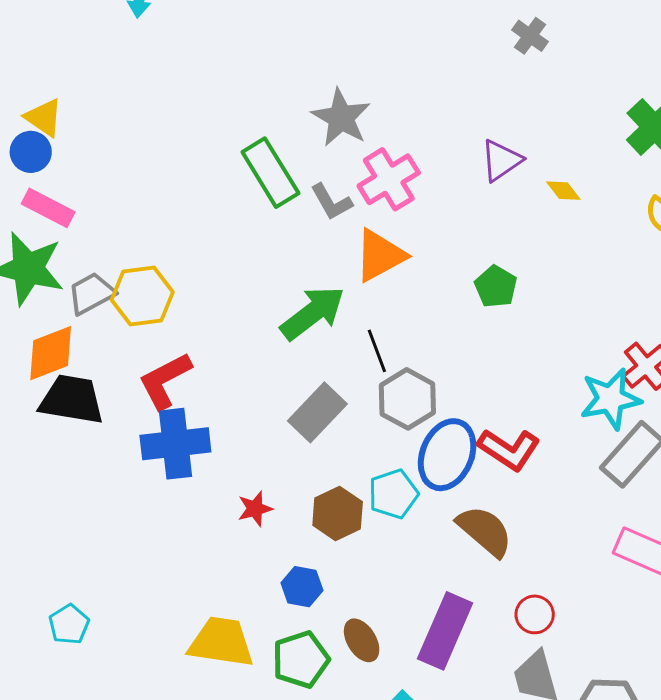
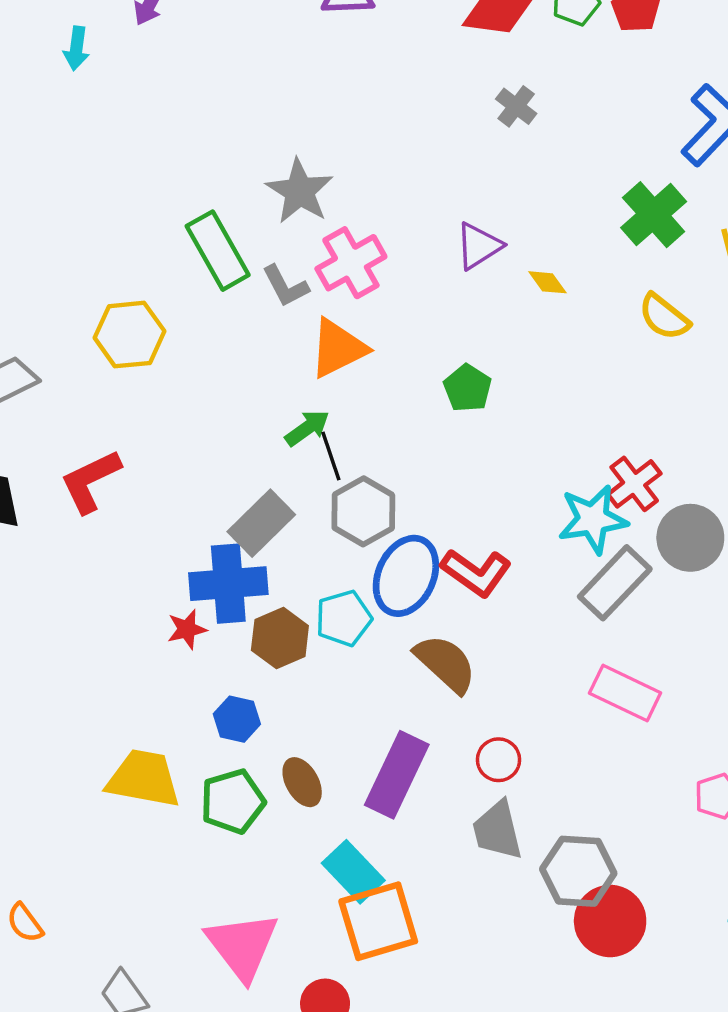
yellow hexagon: (142, 296) -> (129, 335), moved
green arrow: (313, 313) -> (307, 428), moved, size x0.6
blue cross: (175, 444) -> (228, 584), moved

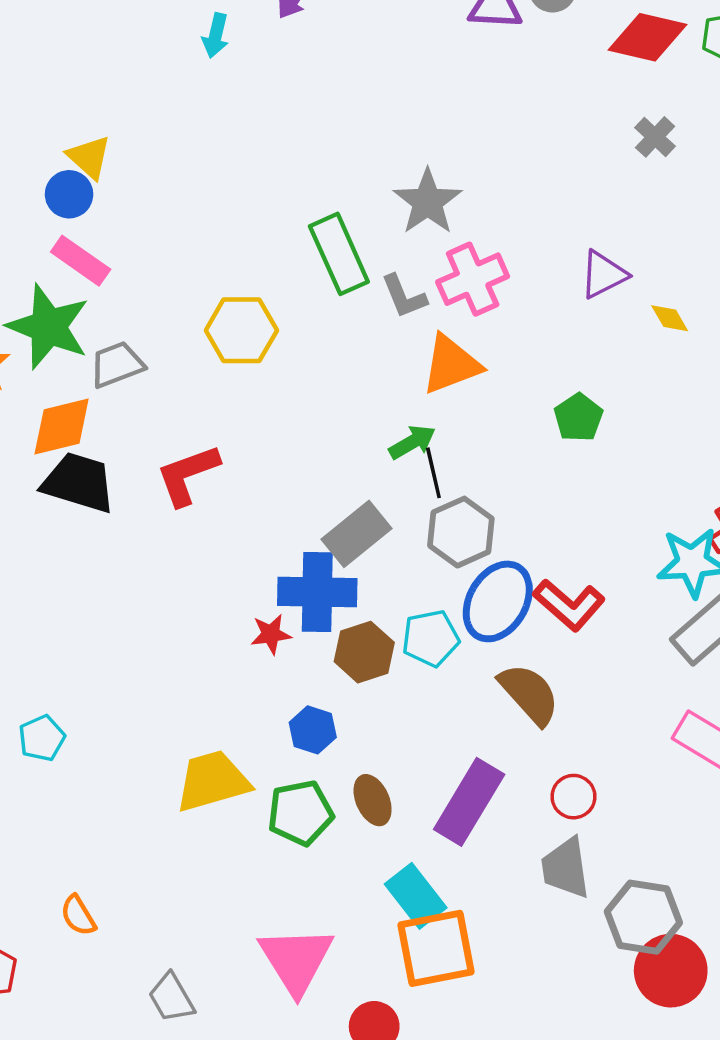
yellow trapezoid: (144, 779) -> (213, 781), turned -32

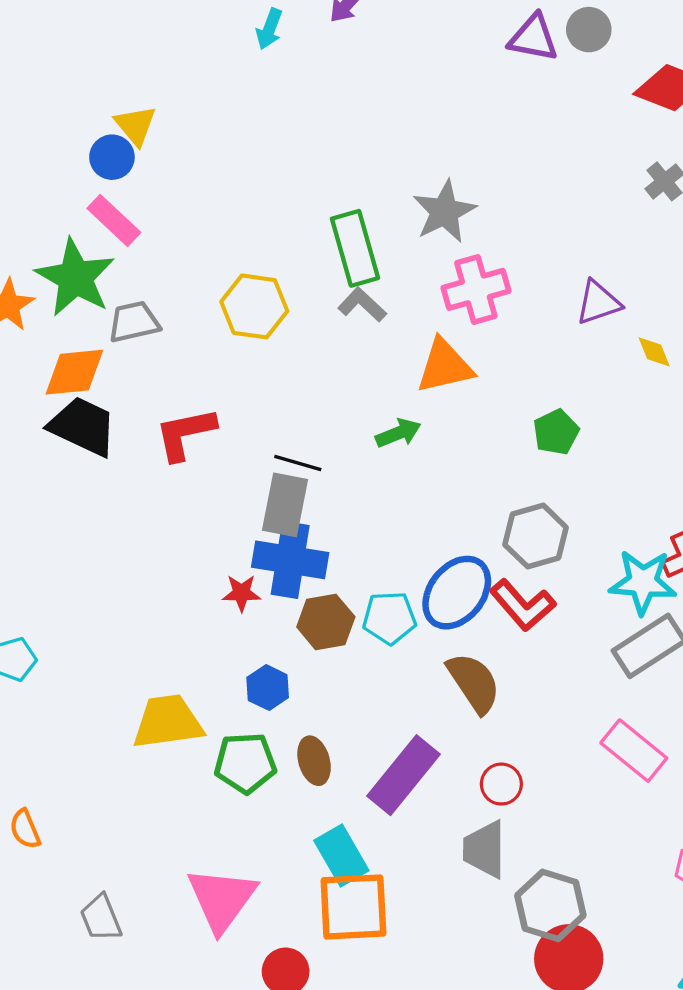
gray L-shape: (404, 296) -> (362, 305), moved, turned 147
black line: (433, 473) -> (298, 463), moved, turned -69
gray hexagon: (461, 532) -> (536, 536), moved
gray rectangle: (356, 534) -> (285, 505), moved, turned -48

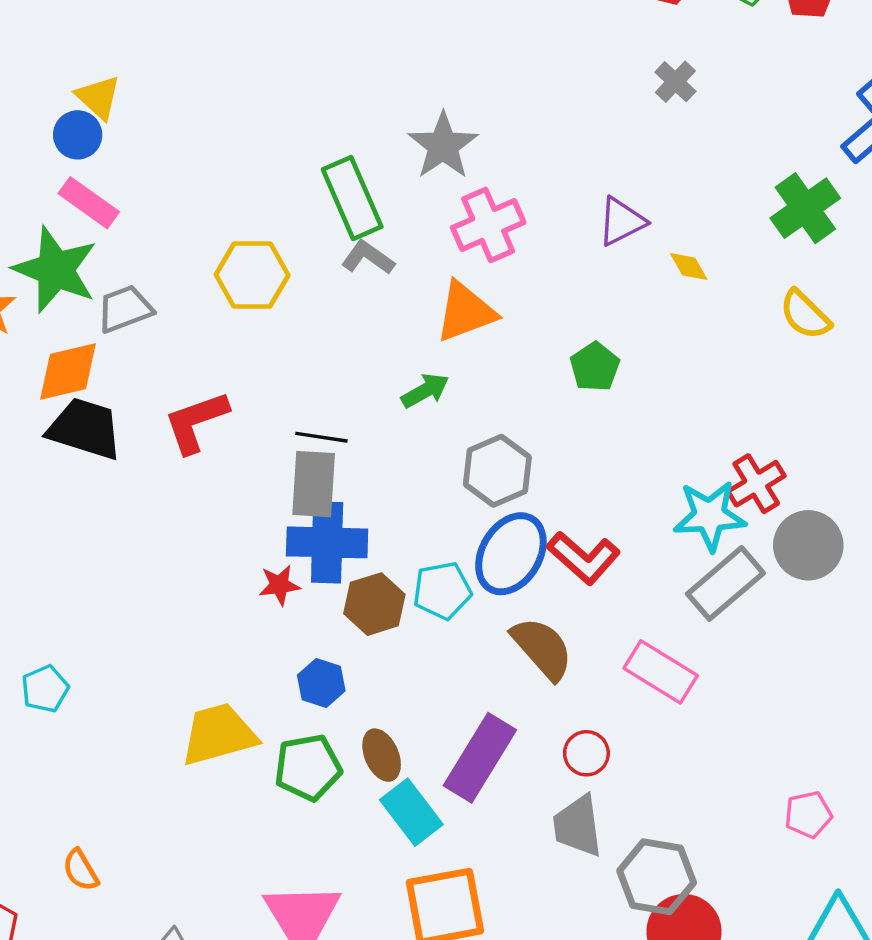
gray hexagon: (536, 536) -> (497, 471), moved
pink rectangle: (634, 751) -> (661, 672), moved
cyan rectangle: (341, 855) -> (411, 812), moved

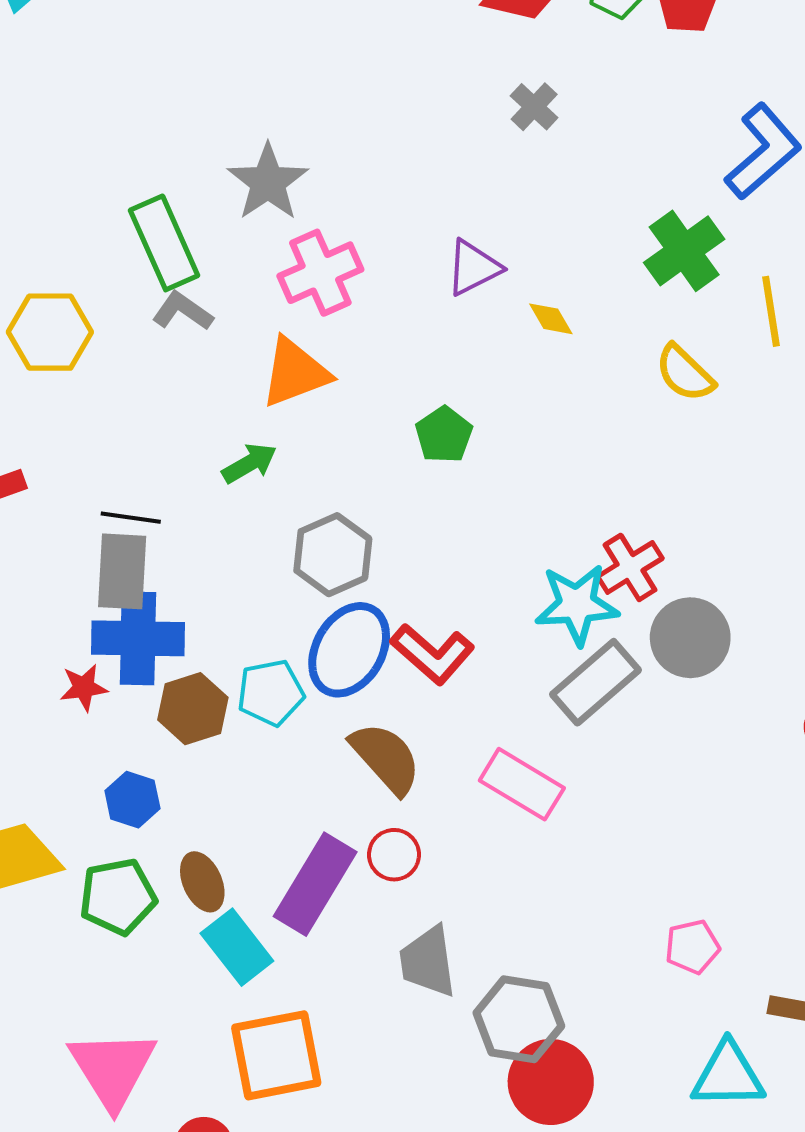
red circle: (586, 753) -> (394, 855), moved

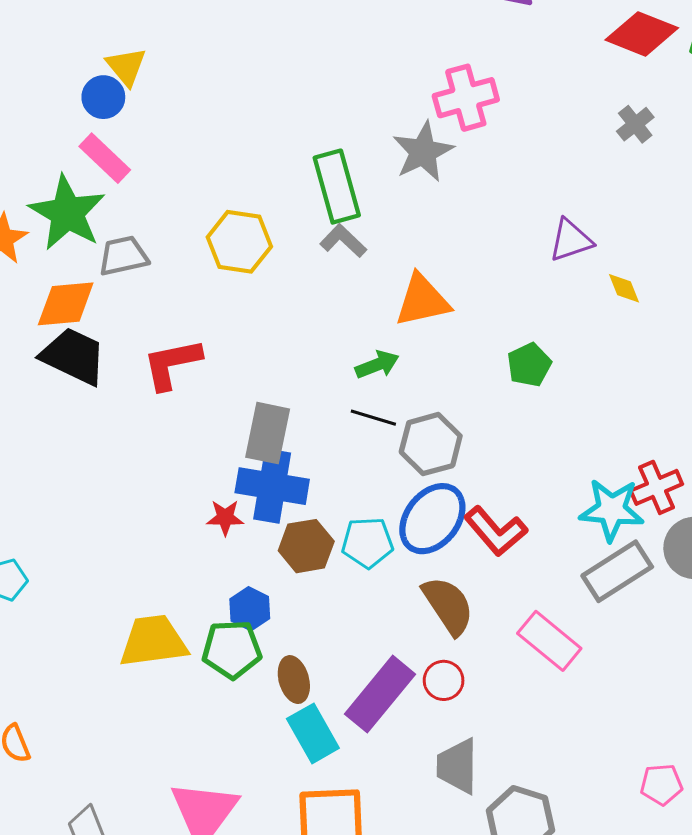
pink cross: (320, 273) -> (466, 98), moved
black line: (131, 518) -> (373, 418), moved
green pentagon: (118, 897) -> (232, 649), moved

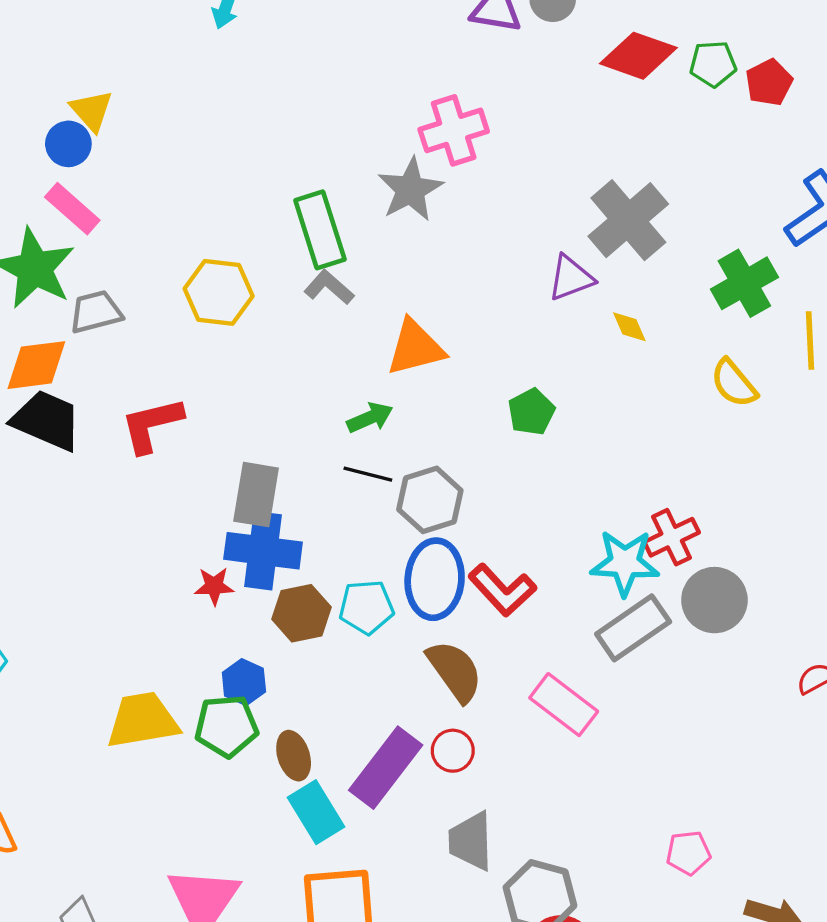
gray cross: (635, 124) -> (628, 220), moved, size x2.0
blue ellipse: (432, 519) -> (435, 579), turned -32

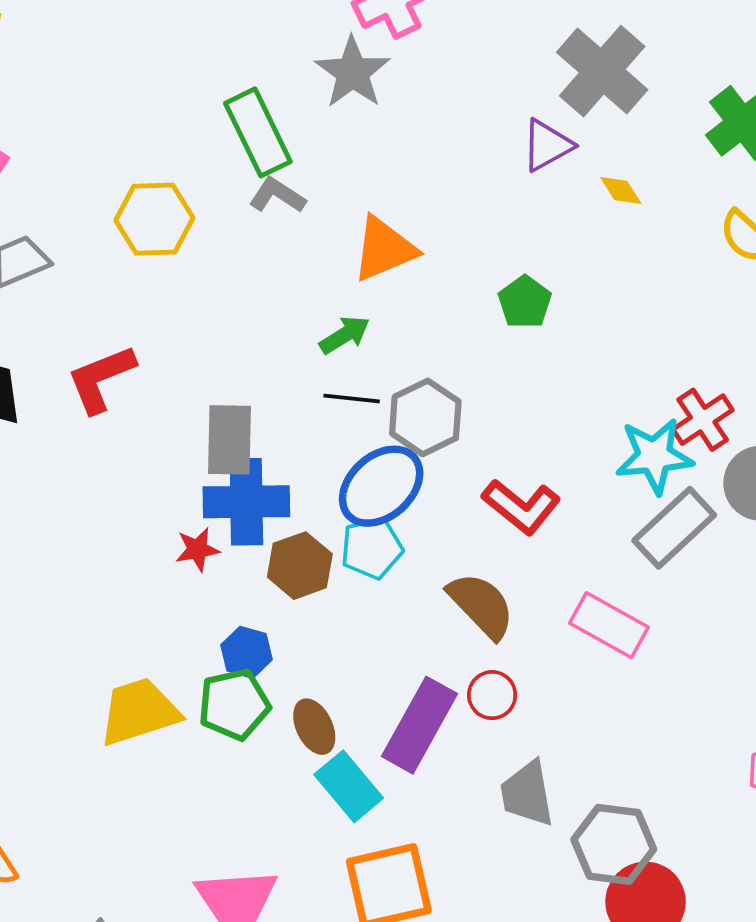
blue ellipse: (435, 579) -> (381, 486), moved, turned 52

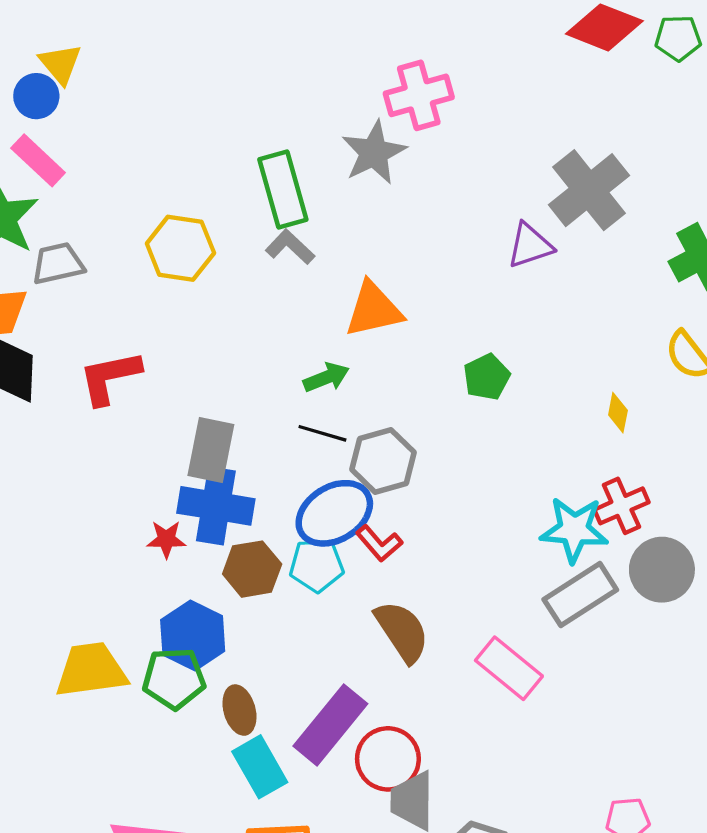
yellow diamond: (621, 191) -> (618, 413), moved, turned 33
red L-shape: (521, 507) -> (379, 543), moved, size x0.7
blue hexagon: (247, 652) -> (193, 636), size x1.5
red circle: (492, 695) -> (388, 759), moved, size x1.5

